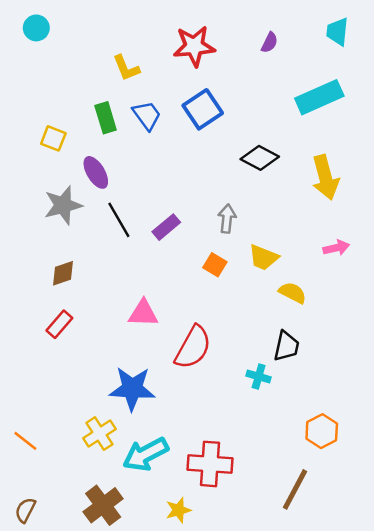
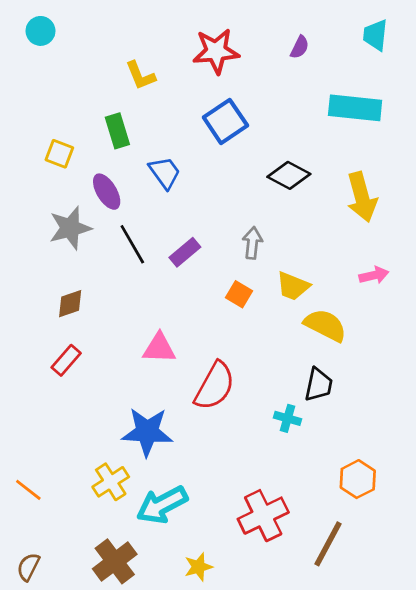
cyan rectangle: (319, 97) -> (355, 108), turned 30
blue trapezoid: (147, 115) -> (165, 173), moved
yellow semicircle: (293, 293) -> (325, 325), size x1.4
red cross: (210, 464) -> (263, 516), moved, turned -30

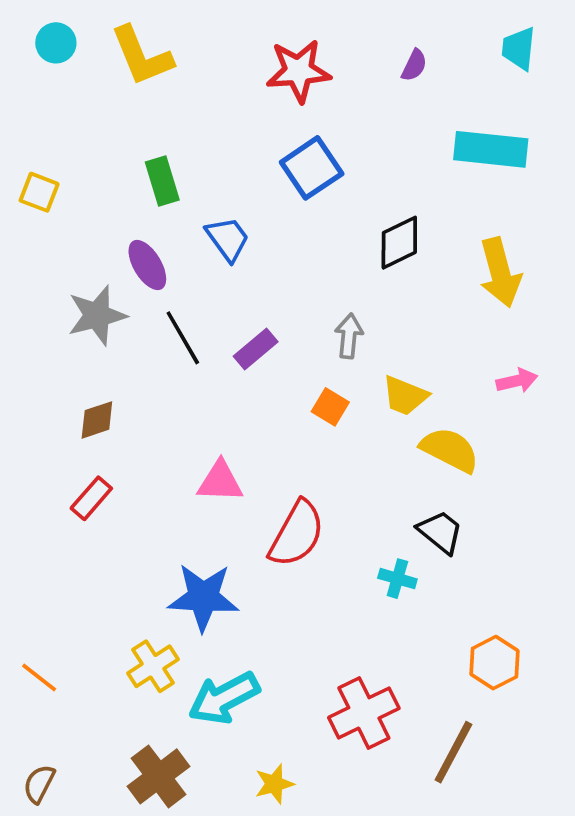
yellow L-shape: (140, 75) -> (142, 56), moved, size x1.5
yellow square: (59, 154) -> (39, 192), moved
black diamond: (289, 175) -> (399, 243), turned -54
black trapezoid: (319, 385) -> (440, 532), turned -63

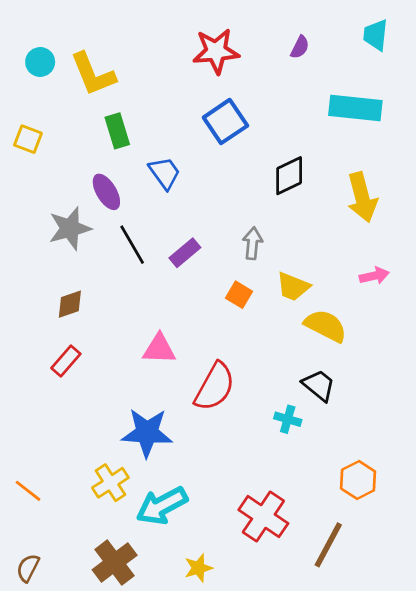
cyan circle: (56, 43) -> (40, 62), moved
yellow L-shape: (142, 56) -> (93, 74), moved
red cross: (364, 713) -> (263, 517), turned -30

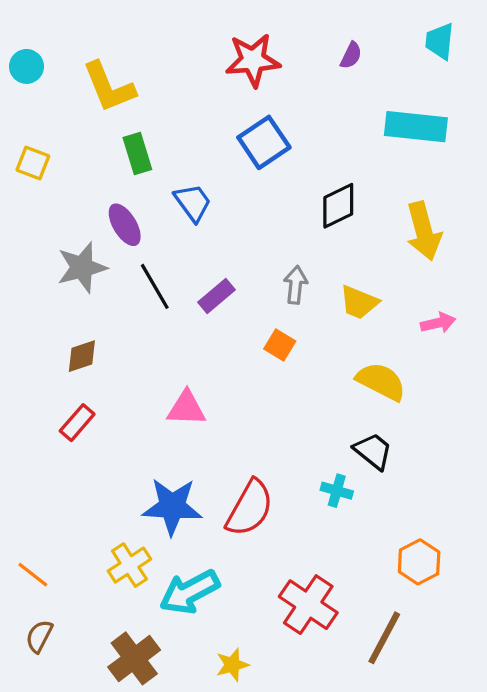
cyan circle: (40, 62) -> (27, 66), moved
yellow trapezoid: (293, 287) -> (359, 302), moved
red semicircle: (215, 387) -> (250, 508), moved
brown semicircle: (28, 568) -> (39, 636), moved

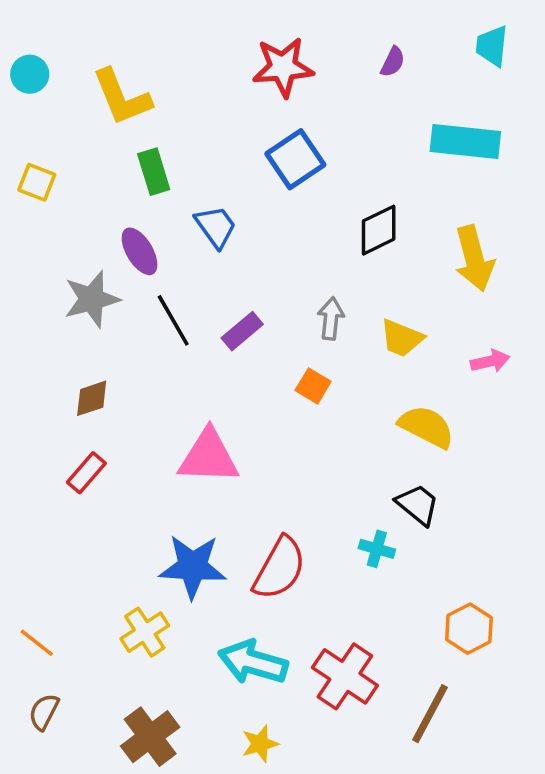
pink triangle: (186, 408) -> (209, 457), size x1.4
cyan arrow: (190, 592) -> (253, 662), moved, turned 44

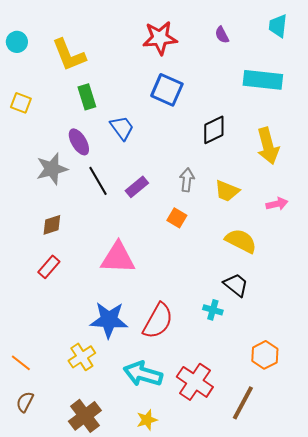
purple semicircle: (393, 62) -> (222, 35), turned 126
blue square: (295, 159) -> (167, 90), turned -32

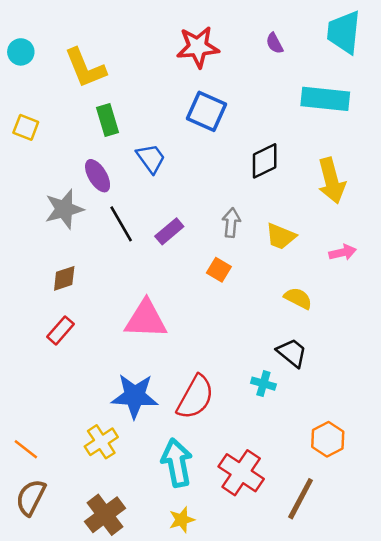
cyan trapezoid: (278, 26) -> (344, 32), size x1.5
yellow semicircle: (241, 241) -> (298, 298), size x0.7
cyan arrow: (143, 374) -> (177, 463), turned 63
brown semicircle: (25, 402) -> (31, 497), size x1.4

